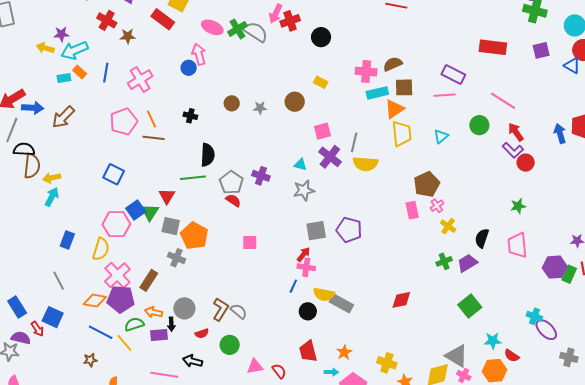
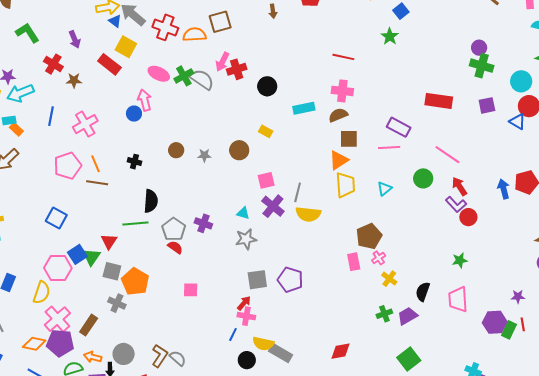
orange rectangle: (80, 72) -> (16, 129), moved
pink cross: (366, 72) -> (342, 91), moved
cyan rectangle: (377, 93) -> (304, 108), moved

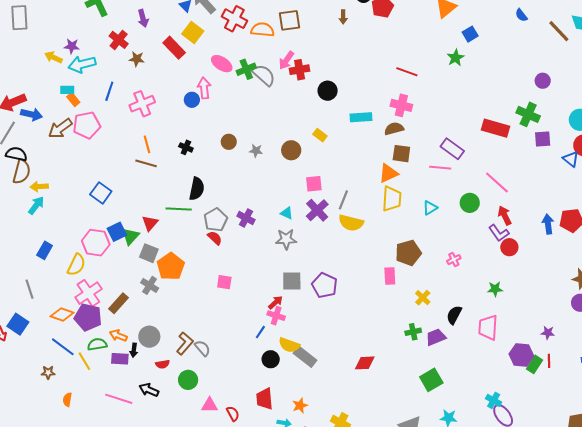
green cross: (482, 66) -> (528, 114), moved
pink pentagon: (68, 166) -> (87, 125), moved
pink cross: (379, 258) -> (454, 260), moved

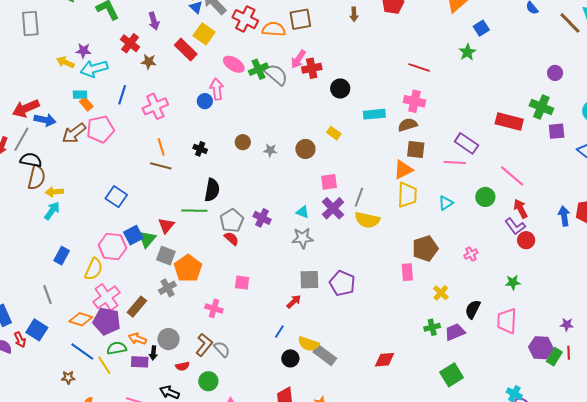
gray cross: (150, 285) -> (167, 288), turned 30
pink cross: (276, 316) -> (214, 308), moved

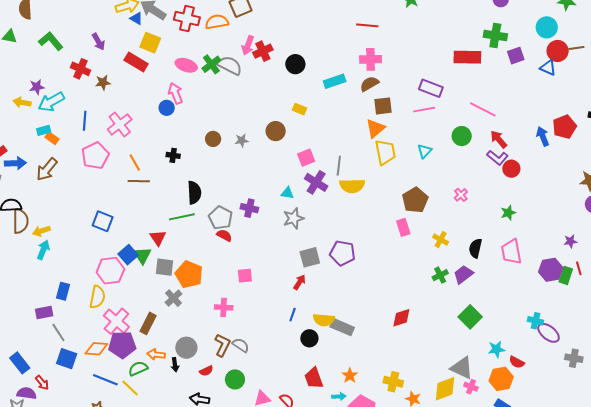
pink pentagon: (100, 129) -> (95, 156), moved
blue square: (37, 330) -> (67, 359), moved
purple rectangle: (140, 362) -> (44, 313), moved

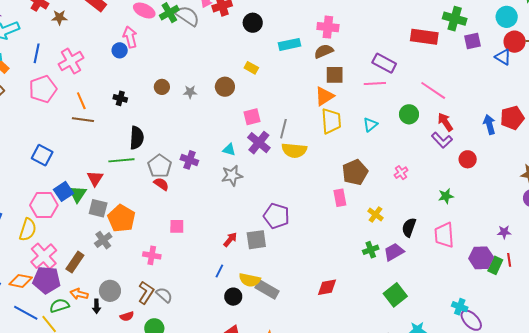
red circle: (511, 169) -> (468, 159), moved
gray square: (310, 257) -> (256, 240), moved

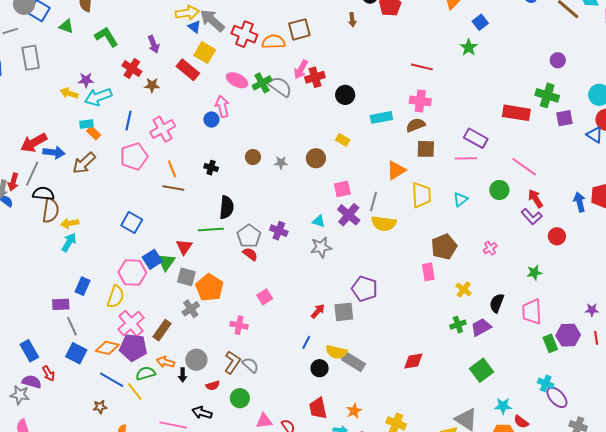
orange triangle: (324, 96) -> (396, 170), moved
pink square: (177, 226) -> (265, 297), turned -35
green rectangle: (495, 265) -> (550, 343), moved, turned -48

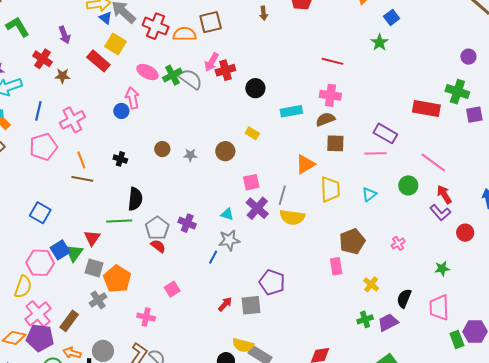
blue line: (306, 342) -> (213, 257), moved

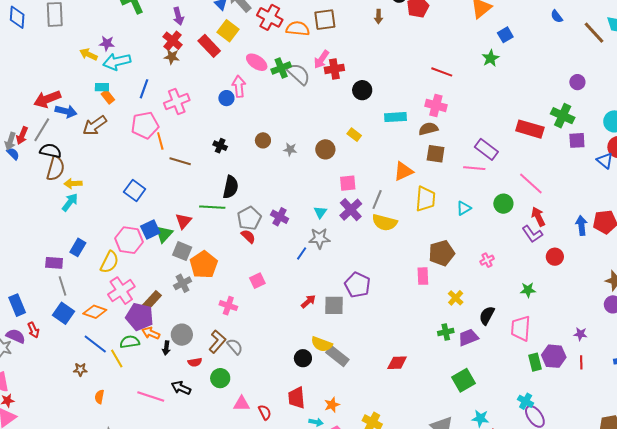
red cross: (42, 59) -> (173, 41), moved
orange line: (81, 160) -> (160, 141), moved
cyan triangle: (227, 214) -> (320, 212), turned 40
purple pentagon: (40, 338) -> (140, 317), moved

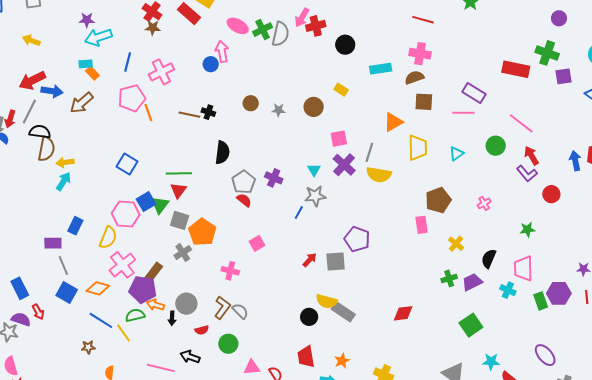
yellow arrow: (88, 54) -> (31, 40), moved
gray semicircle: (299, 74) -> (280, 34), turned 65
brown line: (180, 161) -> (189, 115), moved
green line: (212, 207) -> (179, 173), moved
cyan cross: (526, 401) -> (508, 290), moved

